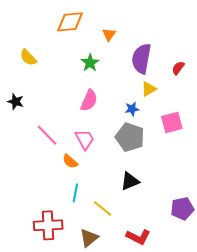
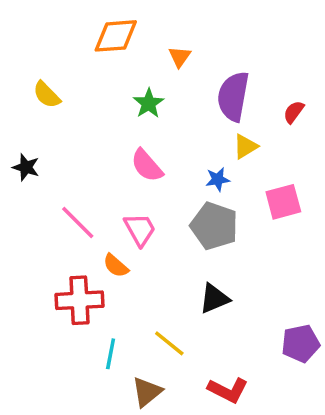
pink semicircle: (89, 101) -> (147, 166), turned 115
cyan line: (75, 193) -> (111, 354), moved
red cross: (48, 225) -> (79, 300), moved

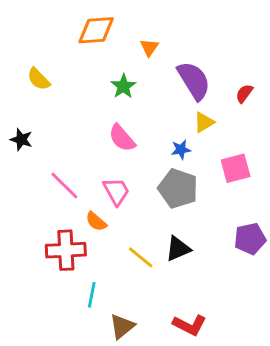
purple semicircle: (233, 96) -> (194, 81), turned 138
yellow line: (169, 343) -> (141, 257), moved
purple pentagon: (301, 343) -> (250, 239), moved

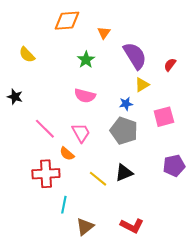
pink semicircle: (122, 138) -> (85, 96), turned -35

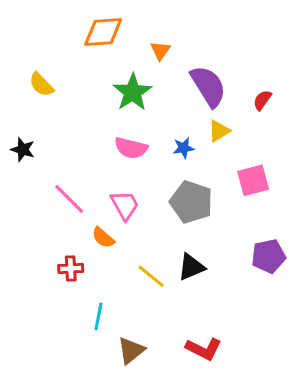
green star: (86, 60) -> (133, 92), size x1.4
blue star: (126, 104) -> (184, 148), moved
red cross: (46, 174) -> (71, 268), size x0.6

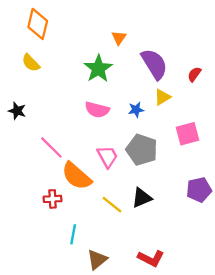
orange diamond: (103, 32) -> (38, 24), moved, turned -72
pink trapezoid: (125, 205) -> (107, 157), moved
orange semicircle: (103, 238) -> (77, 176), size x1.8

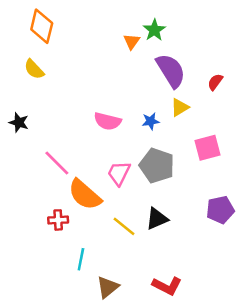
green star: (98, 69) -> (154, 30), moved, size x0.7
pink trapezoid: (107, 157) -> (119, 173), turned -125

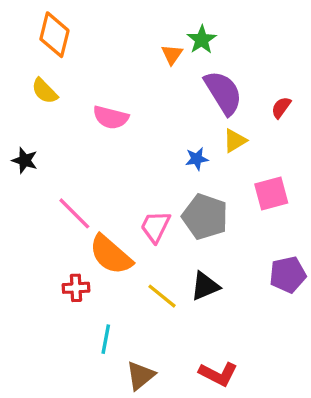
pink semicircle: (108, 121) -> (111, 117), moved

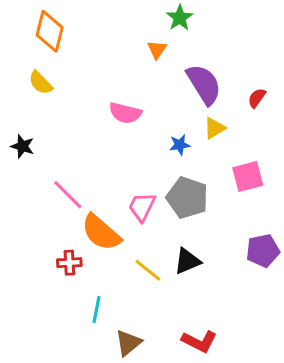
green star: (202, 40) -> (180, 18), moved
pink semicircle: (111, 117) -> (125, 113), moved

